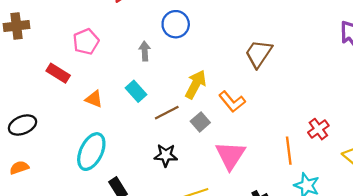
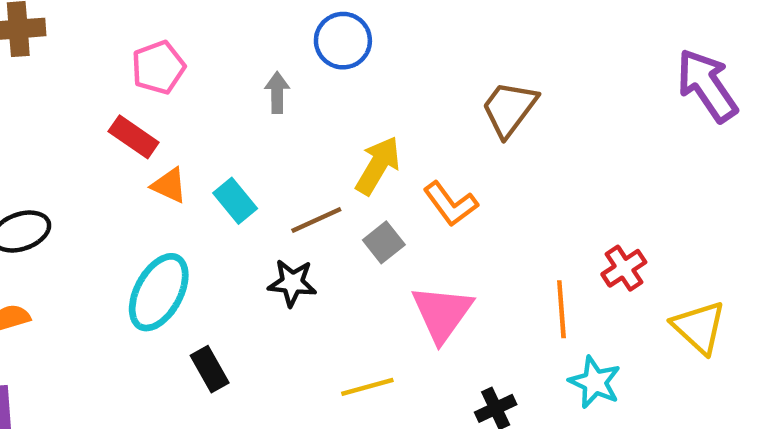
red rectangle: (58, 73) -> (134, 137), moved
cyan rectangle: (136, 91) -> (235, 201), moved
black star: (166, 155) -> (292, 283), moved

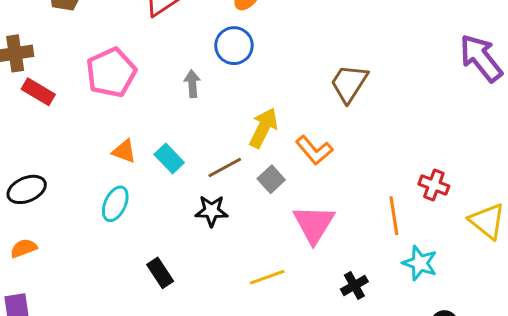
pink pentagon: (158, 67) -> (111, 73), size x1.4
red rectangle: (134, 137) -> (38, 92), moved
red cross: (624, 268) -> (434, 185), turned -32
cyan ellipse: (159, 292) -> (115, 204), moved, size x0.7

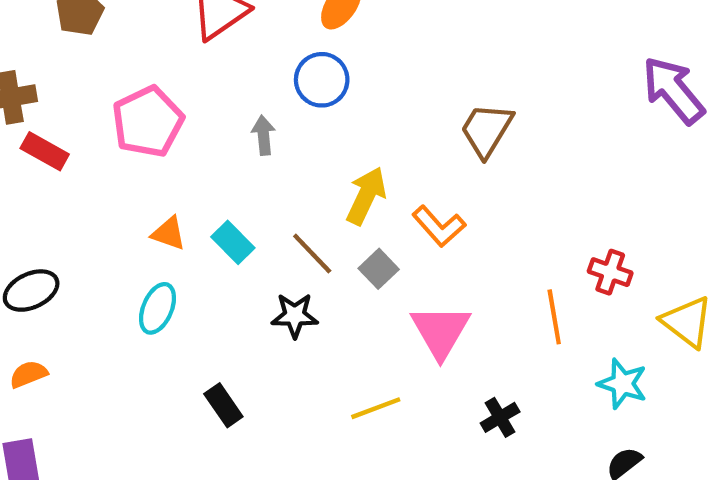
brown line: (225, 167) -> (312, 253), turned 76
cyan star: (420, 263) -> (622, 384), moved

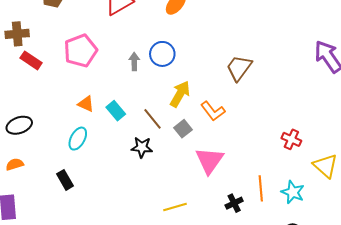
blue circle: (322, 80) -> (162, 54), moved
orange line: (554, 317) -> (261, 188), moved
black rectangle: (223, 405) -> (65, 180), moved
yellow line: (376, 408) -> (175, 207), moved

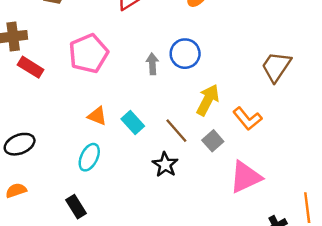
black star: (142, 147) -> (165, 165), turned 30
pink triangle: (210, 160) -> (246, 177), turned 32

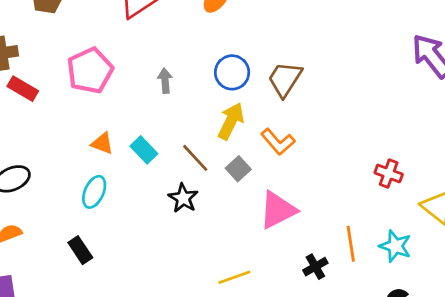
blue circle: (185, 54) -> (232, 72), moved
brown trapezoid: (276, 67) -> (285, 79), moved

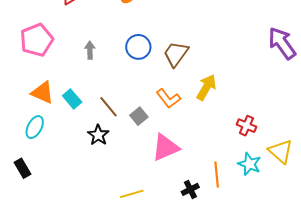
yellow arrow: (231, 121) -> (206, 87), moved
orange triangle: (102, 143) -> (42, 93), size x1.4
cyan star: (395, 246) -> (249, 164), moved

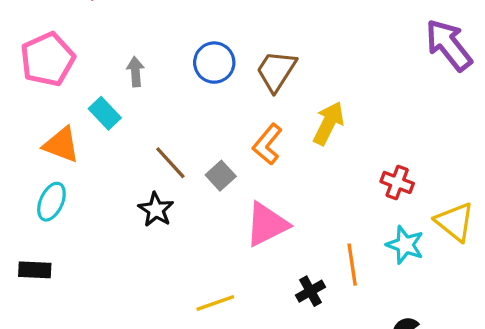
orange L-shape: (168, 98) -> (267, 144), turned 80
cyan rectangle: (72, 99) -> (105, 113), moved
black rectangle: (22, 168) -> (35, 270), turned -54

